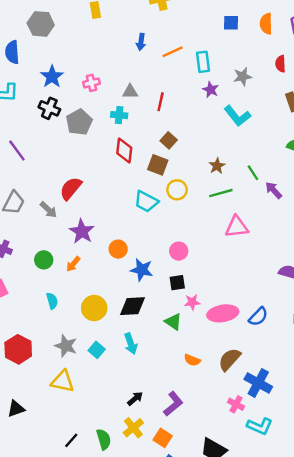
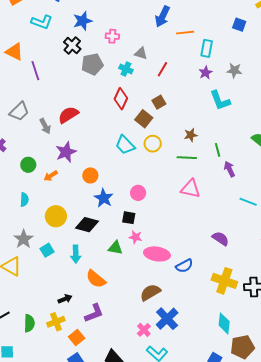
blue arrow: (141, 42) -> (162, 16), size x1.5
green triangle: (173, 322) -> (115, 248), turned -42
orange semicircle: (192, 360) -> (96, 279), moved, size x1.5

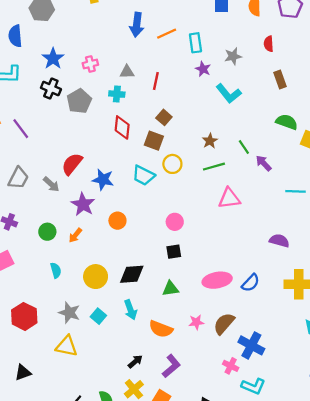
blue star: (104, 198) -> (103, 180), moved
pink star: (136, 237) -> (196, 322), moved

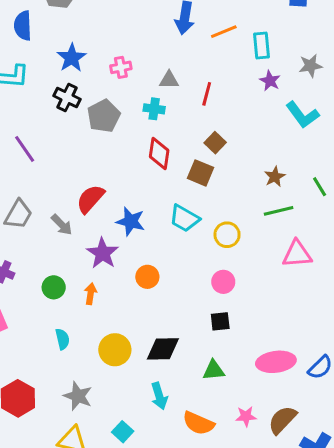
yellow circle: (172, 164) -> (227, 235), moved
orange arrow: (75, 235) -> (91, 294), turned 147
cyan square: (98, 316) -> (123, 432), moved

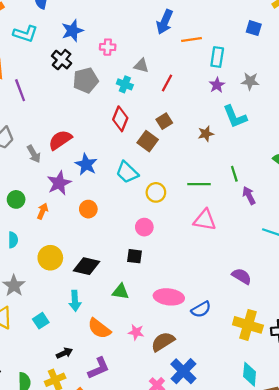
brown star: (275, 177) -> (206, 134), moved

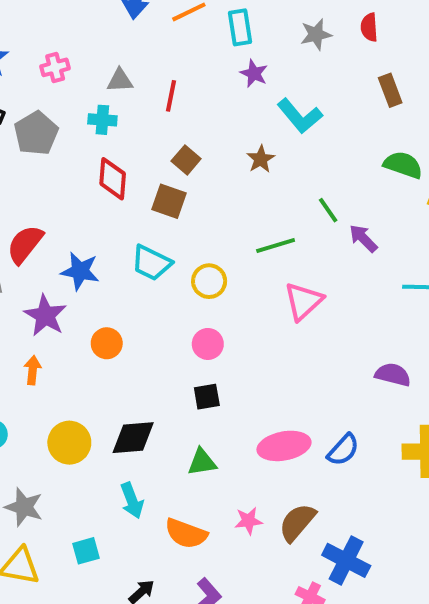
gray star: (250, 81) -> (316, 34), moved
pink triangle: (205, 220) -> (303, 301), turned -35
cyan square: (41, 321) -> (86, 551), turned 35

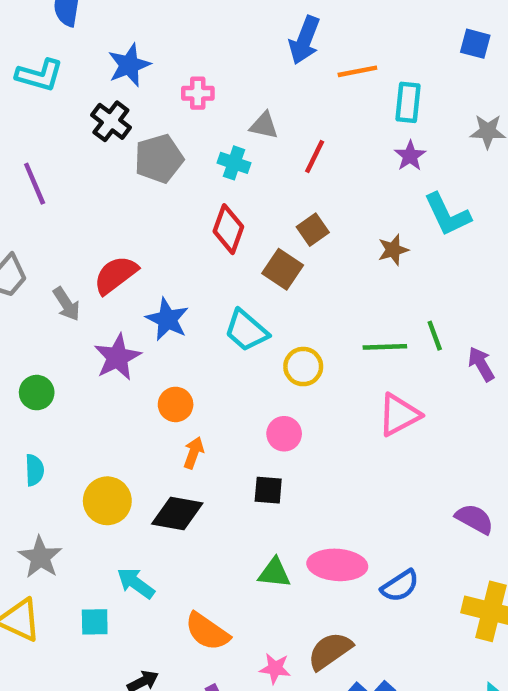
green line: (328, 210) -> (435, 336), moved
orange arrow: (33, 370) -> (194, 453), moved
green triangle: (202, 462) -> (274, 573), moved
cyan arrow: (132, 501) -> (136, 583), moved, turned 132
pink star: (248, 521) -> (275, 668), moved

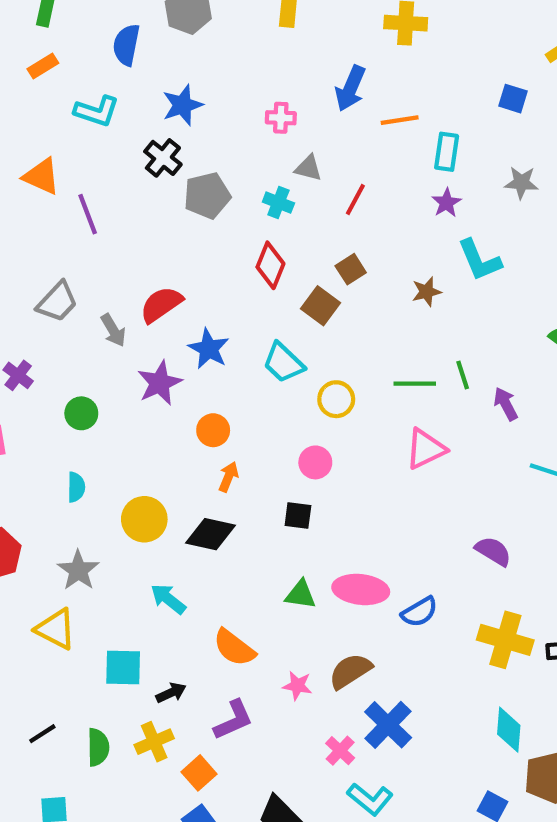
pink cross: (198, 93) -> (281, 118), moved
cyan square: (95, 622) -> (123, 668), moved, size x1.4

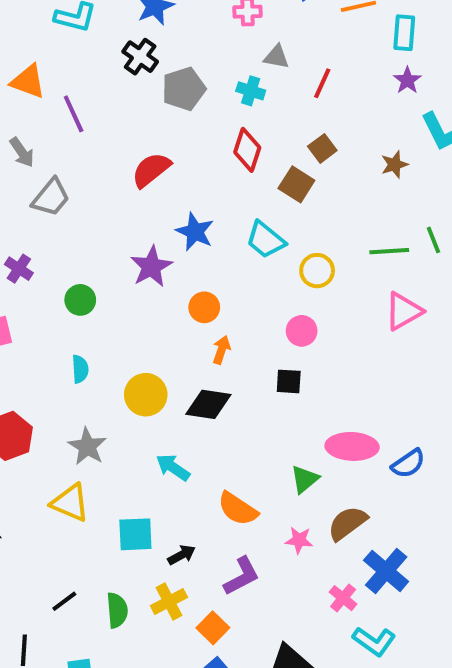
red semicircle: (161, 304) -> (151, 170), moved
gray arrow: (113, 330) -> (22, 152), moved
green triangle: (301, 595) -> (305, 479), moved, turned -44

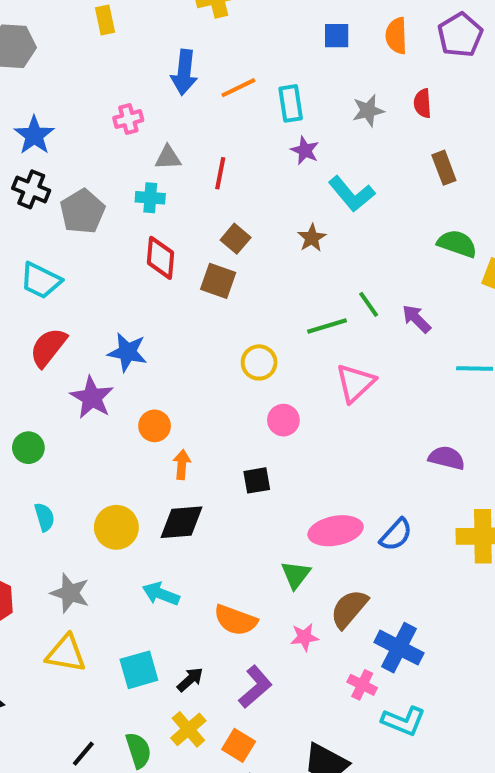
red semicircle: (151, 170) -> (48, 347), moved
cyan trapezoid: (266, 240) -> (41, 281), moved
pink circle: (302, 331) -> (283, 420), moved

